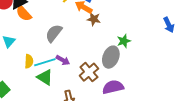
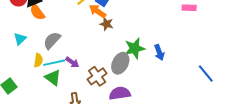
blue arrow: (169, 25) -> (159, 52), moved
gray semicircle: (54, 33) -> (52, 40), moved
green star: (124, 41) -> (135, 48), size x1.5

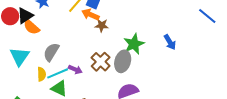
cyan triangle: (20, 39) -> (20, 56), size x1.5
blue arrow: (159, 52) -> (170, 42), moved
blue line: (206, 73) -> (207, 16), moved
brown cross: (97, 76) -> (101, 62), moved

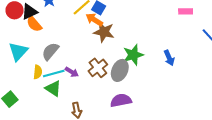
brown star: (102, 25) -> (104, 32), size x1.5

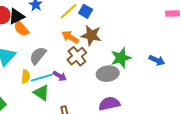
orange arrow: (94, 20) -> (70, 37), moved
blue arrow: (169, 58) -> (157, 60), turned -42
brown cross: (98, 68) -> (77, 56), moved
gray ellipse: (120, 70) -> (108, 74), turned 60

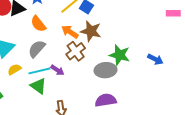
orange semicircle: (21, 28) -> (38, 24), moved
green star: (121, 58) -> (119, 55), turned 30
yellow semicircle: (26, 76) -> (14, 69), moved, turned -128

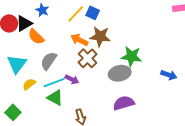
orange semicircle: (38, 24) -> (36, 37), moved
blue arrow: (155, 59) -> (169, 75), moved

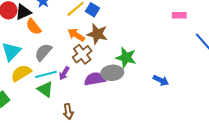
purple arrow: (72, 79) -> (64, 73), turned 88
yellow semicircle: (29, 84) -> (21, 73), size x1.5
purple semicircle: (124, 103) -> (95, 79), moved

